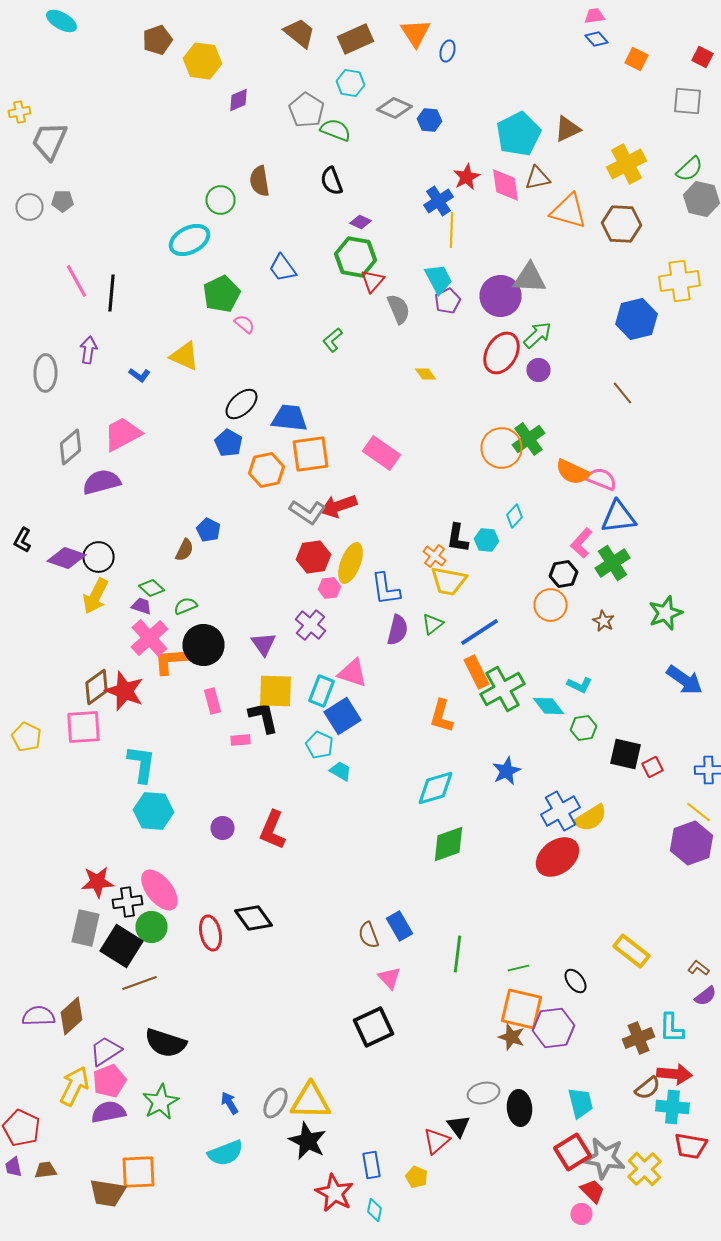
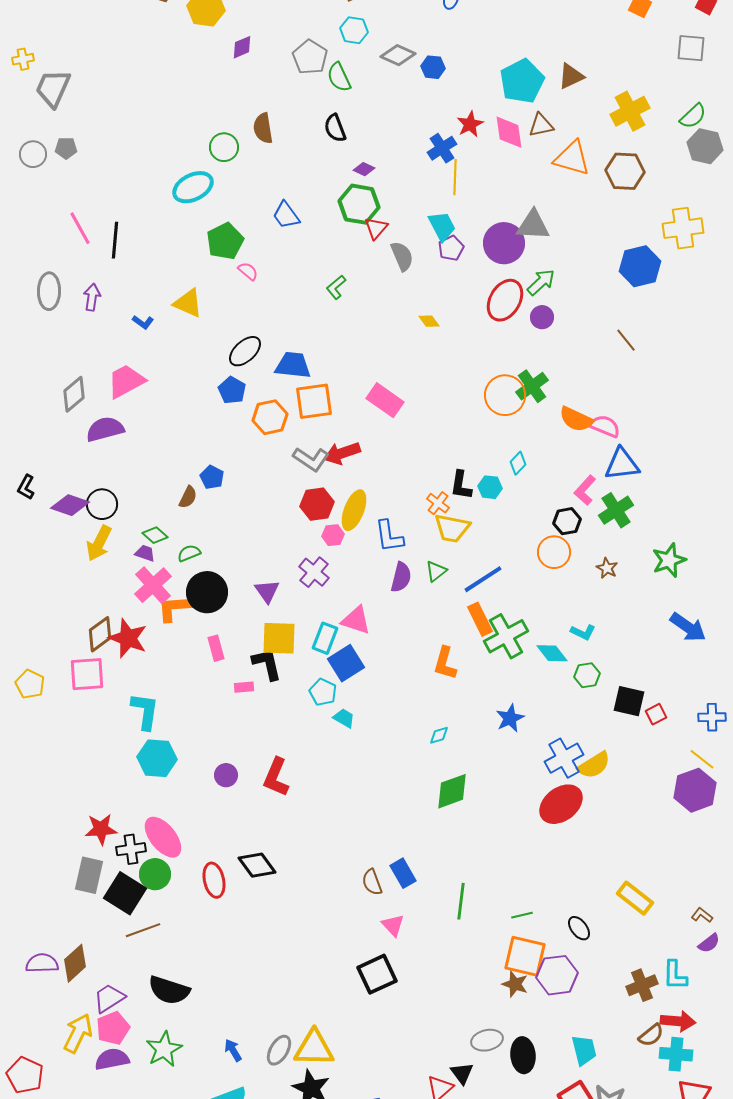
green semicircle: (336, 130) -> (339, 77), turned -136
gray ellipse: (46, 373) -> (49, 291), moved
cyan diamond: (436, 788) -> (439, 735), size x0.5

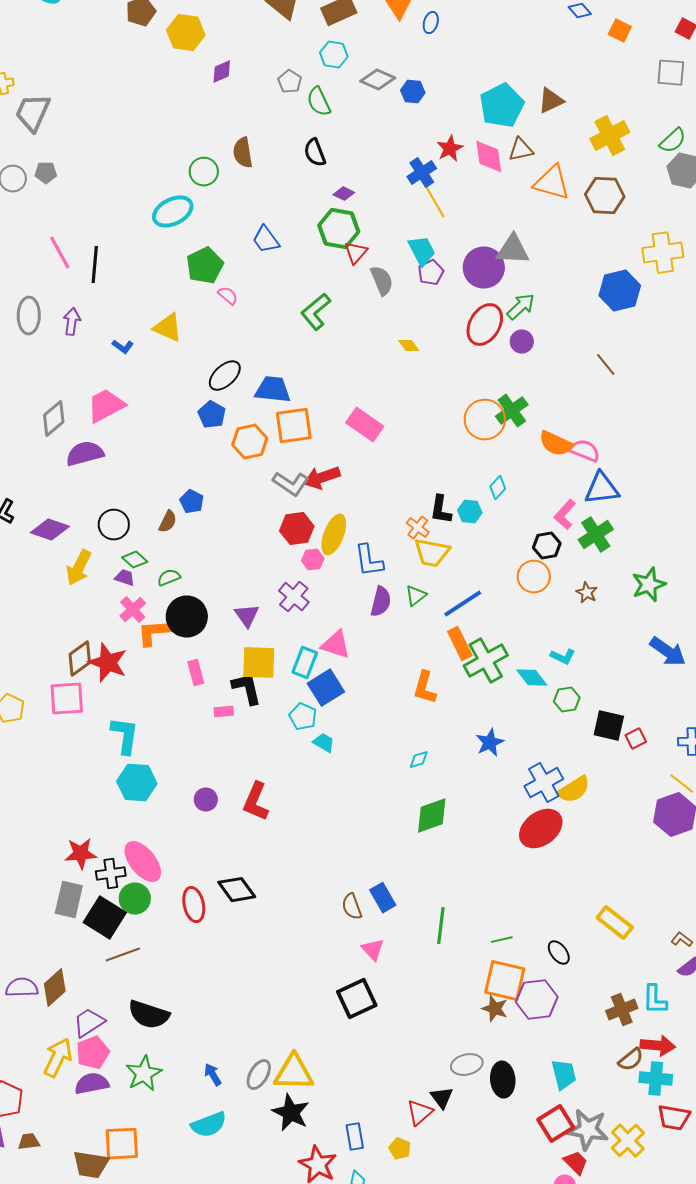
gray pentagon: (310, 57) -> (290, 82), size x0.7
yellow line: (455, 177) -> (435, 202), turned -32
green L-shape: (336, 287) -> (316, 312), size x1.5
black circle: (102, 504) -> (114, 525), moved
pink cross: (153, 585) -> (133, 610), size x0.7

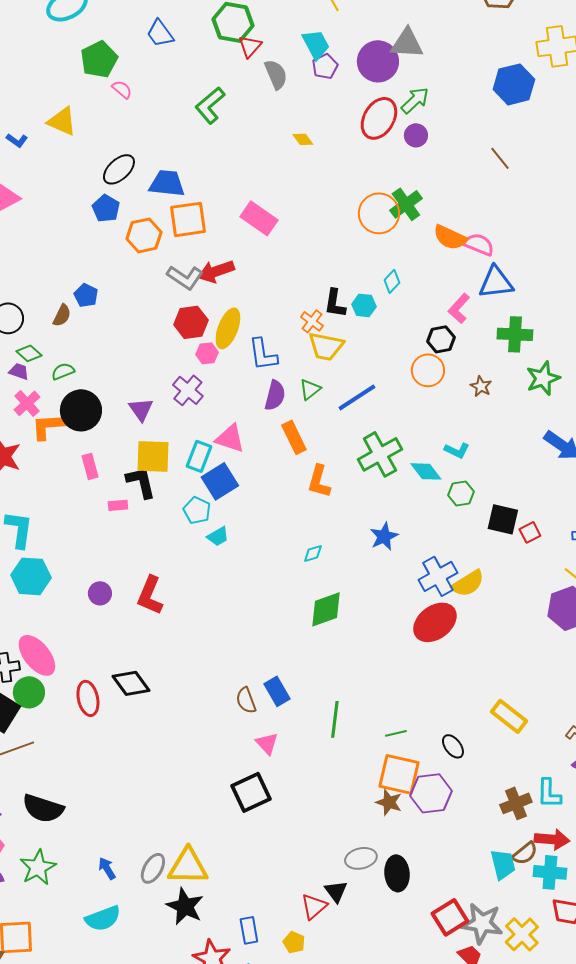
green cross: (596, 535) -> (515, 334), moved, turned 36
orange rectangle: (460, 644) -> (294, 437), moved
cyan trapezoid: (324, 743) -> (218, 536), turned 120
cyan trapezoid: (564, 1075) -> (503, 864), moved

